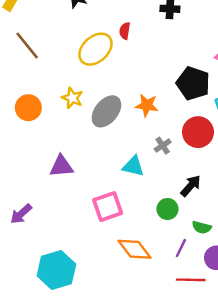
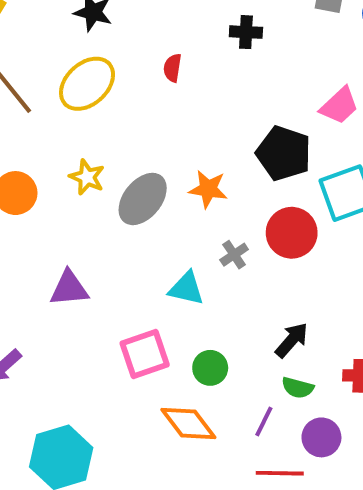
yellow ellipse: (95, 49) -> (87, 84), moved
black arrow: (191, 186) -> (292, 340), moved
green circle: (167, 209) -> (210, 368), moved

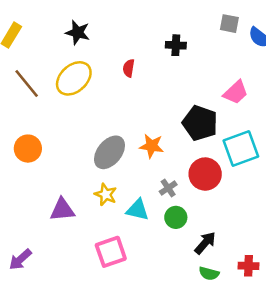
yellow star: (87, 177) -> (106, 194), moved
green circle: (210, 368) -> (176, 217), moved

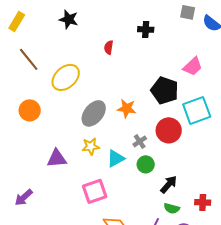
yellow ellipse: (74, 78) -> (66, 77), moved
yellow star: (106, 194) -> (91, 146), turned -30
cyan triangle: (138, 210) -> (116, 158), turned -42

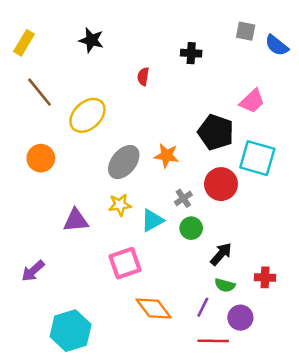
cyan square: (197, 110) -> (257, 158), turned 36

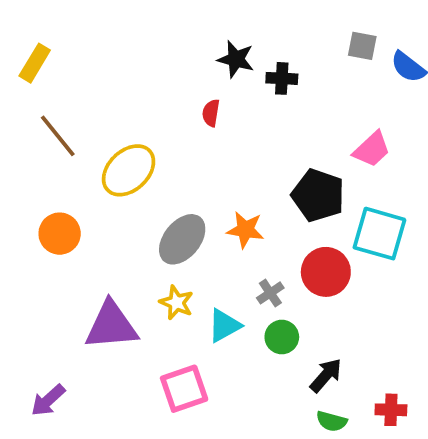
black star: (91, 40) -> (236, 59), moved
yellow star: (120, 205) -> (176, 303), turned 30
purple triangle: (76, 220) -> (111, 326), size x1.4

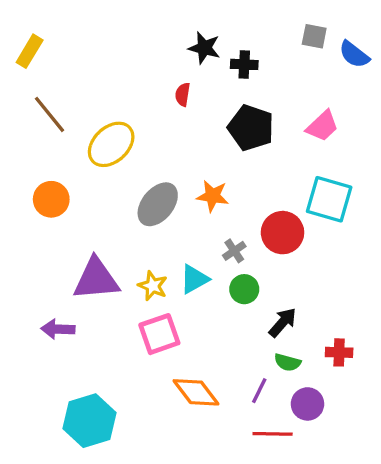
black pentagon: (318, 195) -> (251, 128), moved
yellow star: (176, 303) -> (153, 286), moved
purple arrow: (48, 400) -> (58, 329), moved, turned 44

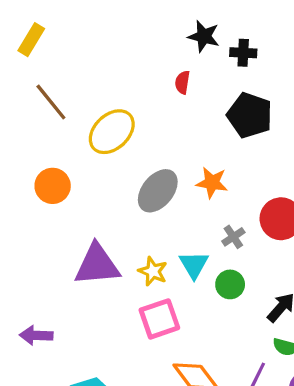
cyan triangle: (194, 279) -> (194, 265), turned -32
green circle: (244, 289) -> (230, 284), moved
purple arrow: (58, 329) -> (36, 335), moved

